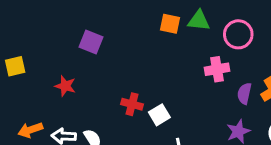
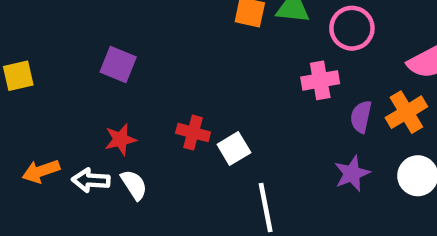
purple square: (91, 42) -> (118, 64), moved
red star: (65, 86) -> (120, 139), moved, turned -30

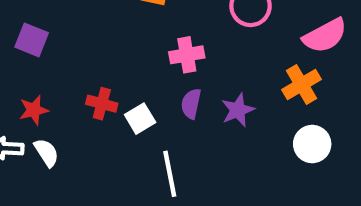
pink cross: (320, 80) -> (187, 55), moved
purple semicircle: (361, 117) -> (191, 104), moved
purple star: (352, 173) -> (238, 110), moved

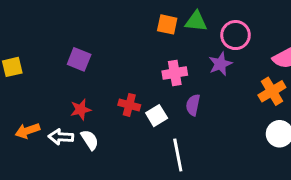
pink cross: (187, 55) -> (175, 73), moved
purple star: (238, 110) -> (220, 64), moved

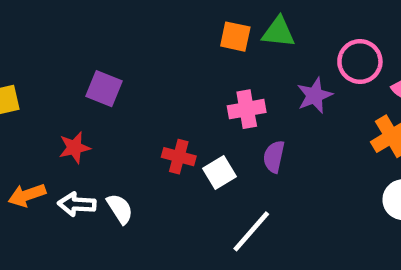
pink circle: (236, 35) -> (360, 62), moved
red star: (81, 109) -> (75, 148), moved
white line: (178, 155) -> (251, 231), turned 52

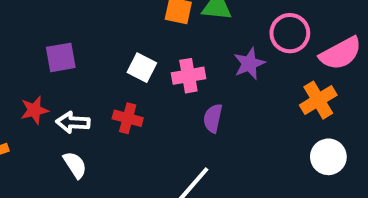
purple square: (104, 89) -> (61, 57), turned -32
white square: (220, 172) -> (142, 68), moved, turned -32
white arrow: (77, 204) -> (73, 122), moved

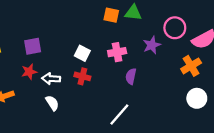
purple square: (61, 57) -> (33, 46), moved
white square: (142, 68) -> (82, 53), moved

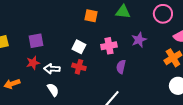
orange square: (111, 15) -> (91, 16), moved
pink circle: (175, 28) -> (163, 14), moved

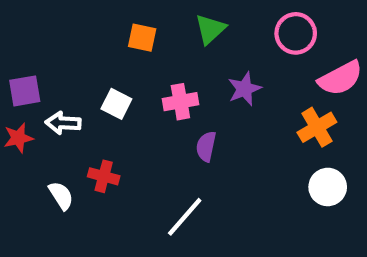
green triangle: (123, 12) -> (210, 29), turned -49
red cross: (79, 67) -> (104, 176), moved
white arrow: (52, 69) -> (63, 123), moved

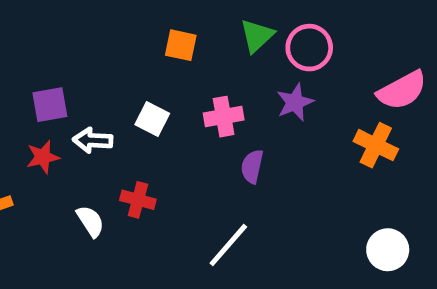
pink circle: (296, 33) -> (309, 48), moved
orange cross: (317, 127) -> (376, 145), turned -33
white circle: (328, 187) -> (388, 250), moved

